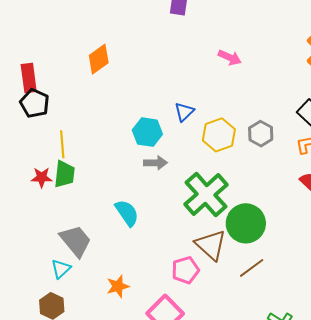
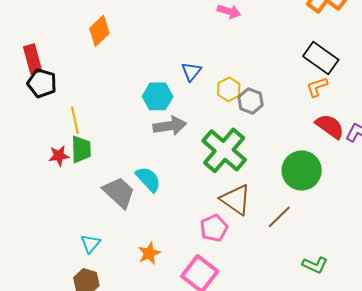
gray hexagon: (261, 134) -> (250, 101), moved
yellow hexagon: (219, 135) -> (229, 89), size x0.7
gray arrow: (155, 163) -> (170, 126), size x1.4
green circle: (246, 223) -> (302, 171), moved
gray trapezoid: (76, 241) -> (119, 192), moved

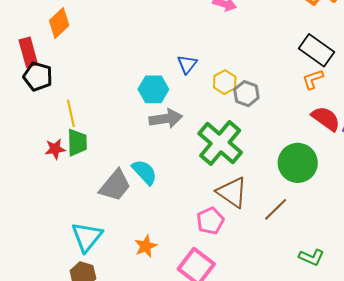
orange diamond: (99, 31) -> (59, 23), moved
gray trapezoid: (119, 192) -> (115, 185), turned 87
cyan triangle: (90, 244) -> (87, 237), size x1.6

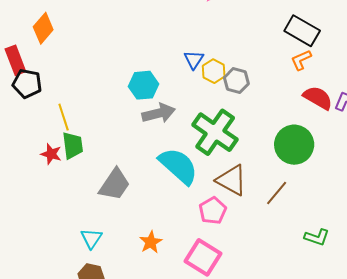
blue triangle: (187, 64) -> (194, 60), moved
red star: (55, 149) -> (51, 154), turned 30
cyan semicircle: (144, 172) -> (178, 166), moved, size x1.5
cyan triangle: (87, 237) -> (91, 238), size x0.7

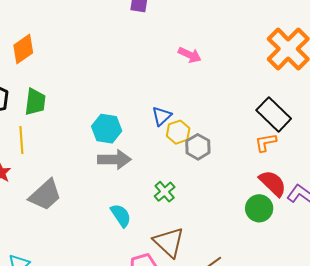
green cross: (215, 132) -> (165, 192), size x0.5
green trapezoid: (73, 145) -> (35, 102), moved
green circle: (294, 145) -> (259, 208), moved, size x0.7
cyan semicircle: (178, 166) -> (121, 215), size x0.6
gray trapezoid: (115, 185) -> (45, 195), moved

